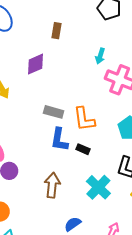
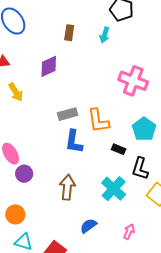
cyan arrow: (100, 56) -> (105, 35), moved
gray rectangle: (54, 112) -> (68, 114), turned -30
black rectangle: (83, 149) -> (119, 149), moved

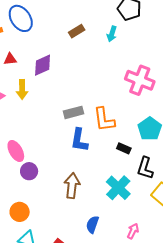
brown rectangle: (69, 33) -> (77, 31), turned 49
purple diamond: (49, 66) -> (43, 65), moved
yellow arrow: (16, 92) -> (22, 89), turned 30
blue semicircle: (88, 226) -> (92, 224), turned -36

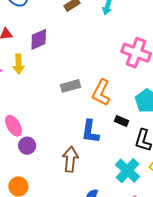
orange L-shape: (104, 120) -> (101, 93), turned 36
blue L-shape: (79, 140) -> (90, 132), moved
cyan cross: (118, 188) -> (127, 171), moved

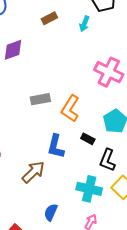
brown arrow: (70, 159) -> (33, 172), turned 35
cyan cross: (127, 171) -> (89, 189), turned -35

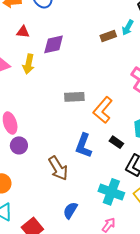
brown rectangle: (49, 18) -> (108, 36), moved
brown arrow: (33, 172) -> (58, 168), turned 95

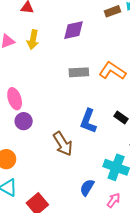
purple diamond: (54, 44) -> (74, 30), moved
orange L-shape: (103, 110) -> (112, 71), moved, turned 84
blue semicircle: (70, 210) -> (87, 188), moved

